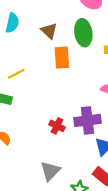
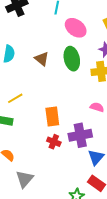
orange rectangle: (62, 58) -> (52, 117), moved
gray triangle: (50, 171) -> (25, 179), moved

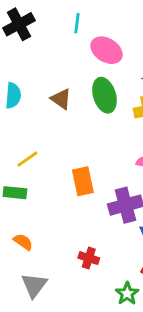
red cross: (54, 142) -> (89, 258), moved
gray triangle: (25, 179) -> (34, 285), moved

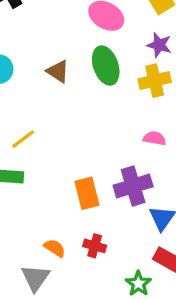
orange rectangle: (83, 181) -> (87, 193), moved
orange semicircle: (23, 242) -> (55, 248), moved

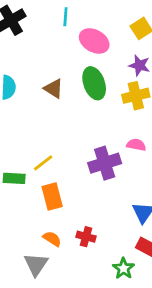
yellow line: (23, 139) -> (43, 163), moved
purple cross: (133, 186) -> (105, 163), moved
orange rectangle: (87, 193) -> (52, 196), moved

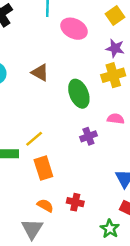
green ellipse: (94, 83) -> (79, 94), moved
purple cross: (105, 163) -> (88, 136), size x0.6

